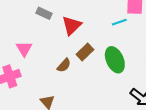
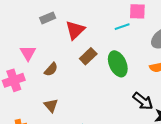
gray rectangle: (44, 13) -> (48, 18), turned -48
brown semicircle: (64, 65) -> (51, 69), moved

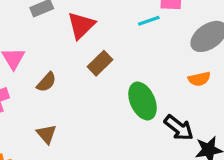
green ellipse: (118, 64) -> (143, 101), moved

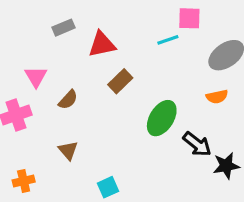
red triangle: (81, 25) -> (102, 44), turned 32
green ellipse: (143, 101) -> (162, 118), turned 56

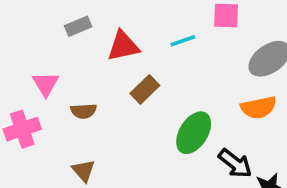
cyan line: (168, 40) -> (183, 41), moved
orange semicircle: (217, 97) -> (259, 107), size x1.4
brown semicircle: (68, 100) -> (84, 111), turned 45

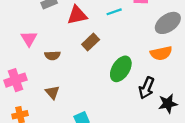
pink cross: (22, 129) -> (16, 80), moved
black arrow: (235, 163) -> (147, 88), turned 75

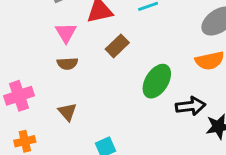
pink triangle: (29, 39) -> (66, 33), moved
black arrow: (147, 88) -> (191, 106), turned -120

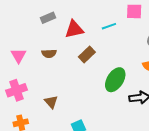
pink triangle: (66, 33) -> (19, 56), moved
brown semicircle: (67, 64) -> (49, 53), moved

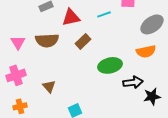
brown semicircle: (49, 53) -> (47, 40), size x1.6
green ellipse: (115, 80) -> (110, 65), turned 45

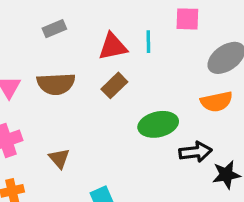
cyan line: (104, 14) -> (148, 42), turned -72
red triangle: (71, 17) -> (113, 47), moved

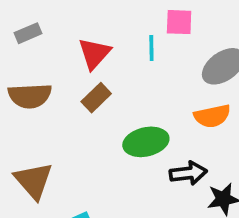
cyan line: (148, 42) -> (151, 48), moved
red triangle: (113, 47) -> (94, 53), turned -36
brown triangle: (59, 158) -> (34, 181), size x1.6

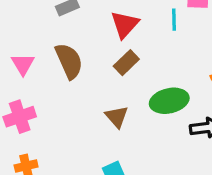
brown semicircle: (30, 96) -> (69, 61), turned -111
brown triangle: (34, 181) -> (117, 117), moved, size x0.7

